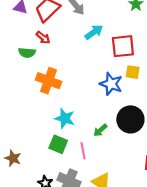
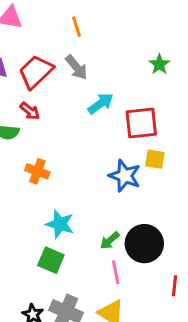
orange cross: (49, 81) -> (37, 171), size x0.7
black circle: (130, 119) -> (144, 244), moved
pink line: (83, 151) -> (116, 272), moved

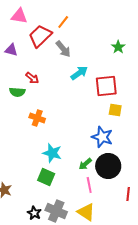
orange line: (77, 27) -> (63, 22), turned 56
red trapezoid: (36, 72) -> (40, 36), moved
blue star: (125, 176) -> (102, 137), moved

